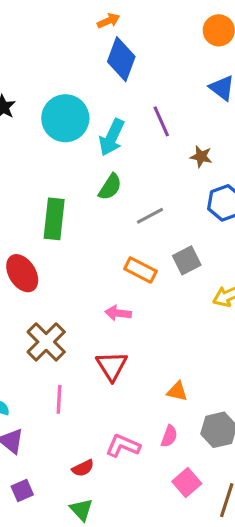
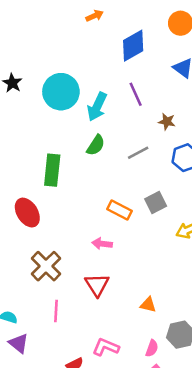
blue diamond: (121, 59) -> (133, 46), moved, turned 40
gray line: (150, 216) -> (138, 153), moved
pink semicircle: (169, 436) -> (152, 348), moved

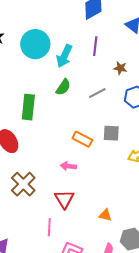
purple line: (136, 94) -> (95, 46), turned 30
gray square: (156, 203) -> (111, 133), turned 30
pink line: (56, 311) -> (49, 227), moved

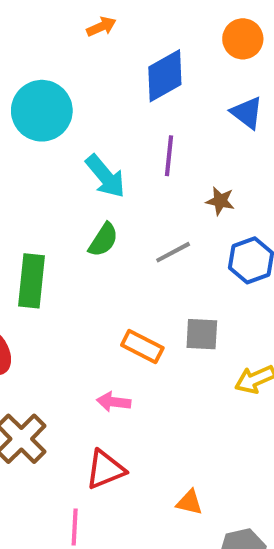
cyan circle: (35, 44) -> (42, 111), moved
cyan arrow: (64, 56) -> (105, 176), turned -65
red triangle: (64, 199) -> (105, 470), turned 40

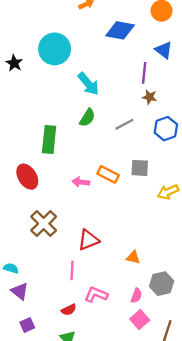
blue diamond: (165, 76) -> (120, 30), turned 40
purple line: (169, 156) -> (144, 73), moved
pink arrow: (114, 402) -> (81, 182), moved

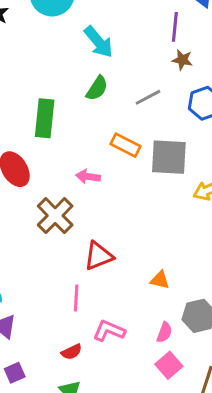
gray square: (140, 168) -> (169, 157), size x1.5
orange rectangle: (108, 174) -> (125, 145), moved
brown cross: (44, 224) -> (55, 216), moved

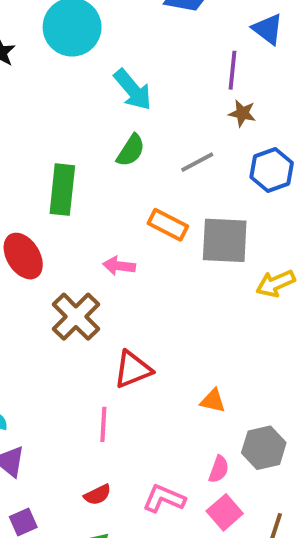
pink L-shape: (109, 331) -> (164, 499), moved

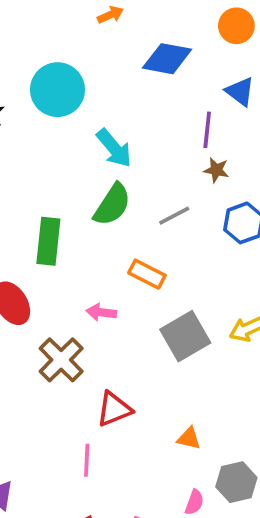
green semicircle: (131, 150) -> (112, 205), size x1.4
gray square: (225, 240) -> (185, 336), moved, turned -33

